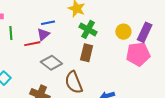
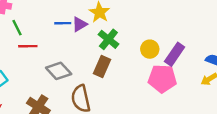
green line: (11, 33) -> (17, 28), turned -32
purple triangle: (43, 34) -> (79, 24), moved
red line: (32, 44) -> (28, 46), moved

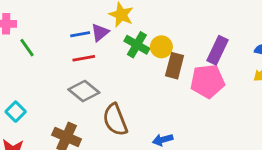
red line: (28, 46) -> (84, 58), moved
yellow circle: (150, 49) -> (161, 47), moved
brown rectangle: (102, 66) -> (175, 66), moved

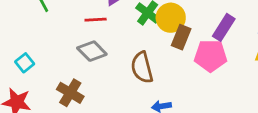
yellow circle: (161, 47) -> (171, 18), size x1.4
brown semicircle: (115, 120) -> (142, 67), moved

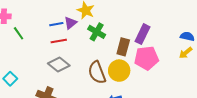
yellow circle: (171, 18) -> (119, 71), moved
purple rectangle: (224, 27) -> (142, 34), moved

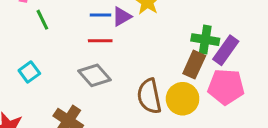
green cross: (97, 32) -> (205, 40), moved, turned -30
cyan square: (10, 79) -> (29, 72), moved

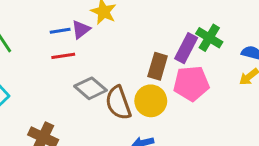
green cross: (205, 40) -> (209, 38), moved, turned 30
gray diamond: (94, 75) -> (91, 88), moved

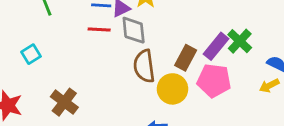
gray diamond: (91, 88) -> (134, 30), moved, turned 32
brown semicircle: (118, 103) -> (144, 66), moved

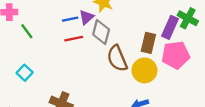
gray diamond: (134, 30) -> (101, 32), turned 35

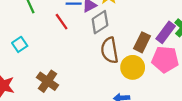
gray diamond: (101, 32) -> (100, 22), turned 30
red line: (74, 39) -> (62, 22), moved, turned 54

